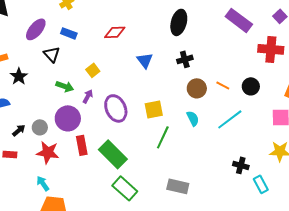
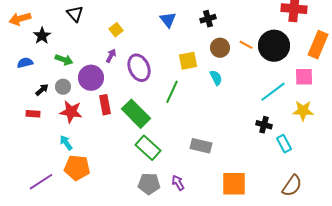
green arrow: (65, 86) -> (64, 60), moved
black circle: (251, 86) -> (274, 46), size x1.8
yellow square: (154, 109) -> (188, 61), moved
cyan line: (230, 119) -> (273, 92), moved
green line: (163, 137) -> (172, 92), moved

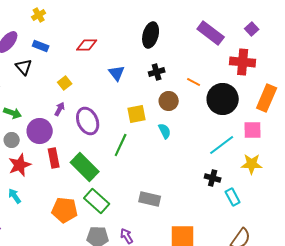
orange line: (246, 45) -> (194, 82), moved
red star: (71, 112) -> (20, 165), turned -30
orange pentagon: (77, 168) -> (65, 210), moved

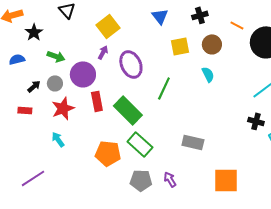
yellow square: (65, 83) -> (108, 26), size x1.6
yellow square: (137, 114) -> (180, 46), moved

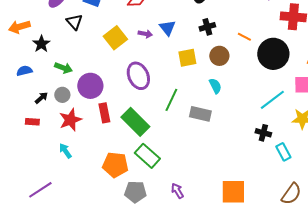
purple arrow: (103, 52) -> (145, 34), moved, turned 72
gray rectangle: (193, 142) -> (200, 114), moved
gray pentagon: (141, 180) -> (135, 192), moved

